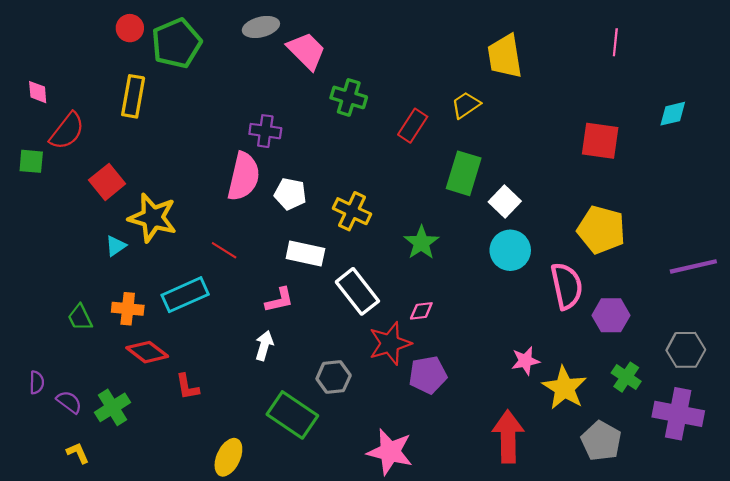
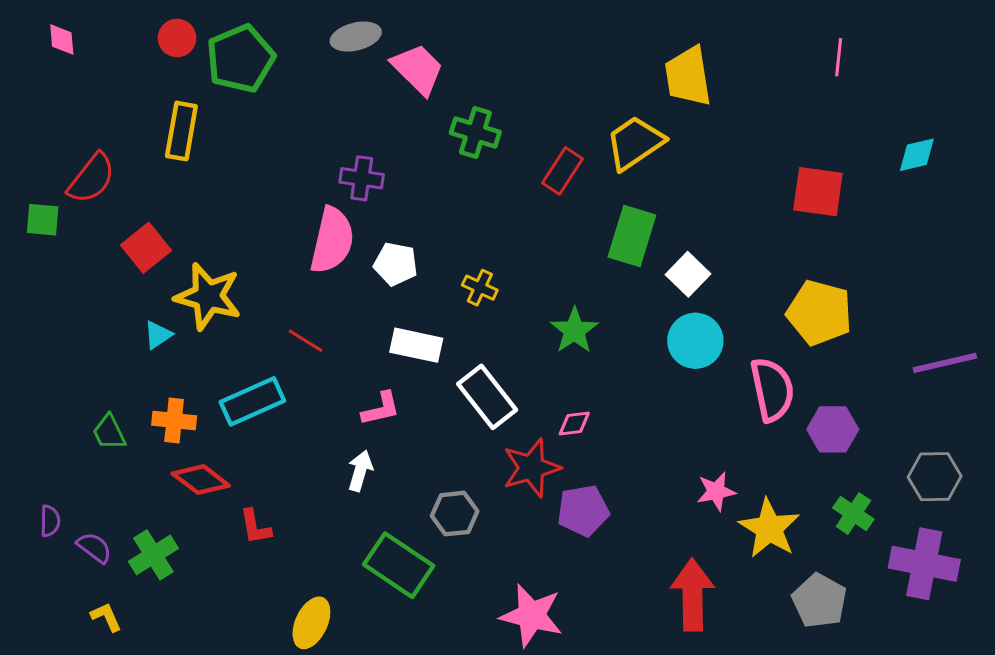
pink diamond: (38, 92) -> (62, 39), moved
yellow trapezoid: (466, 105) -> (635, 143), size x1.5
yellow cross: (352, 211) -> (480, 288), size x0.7

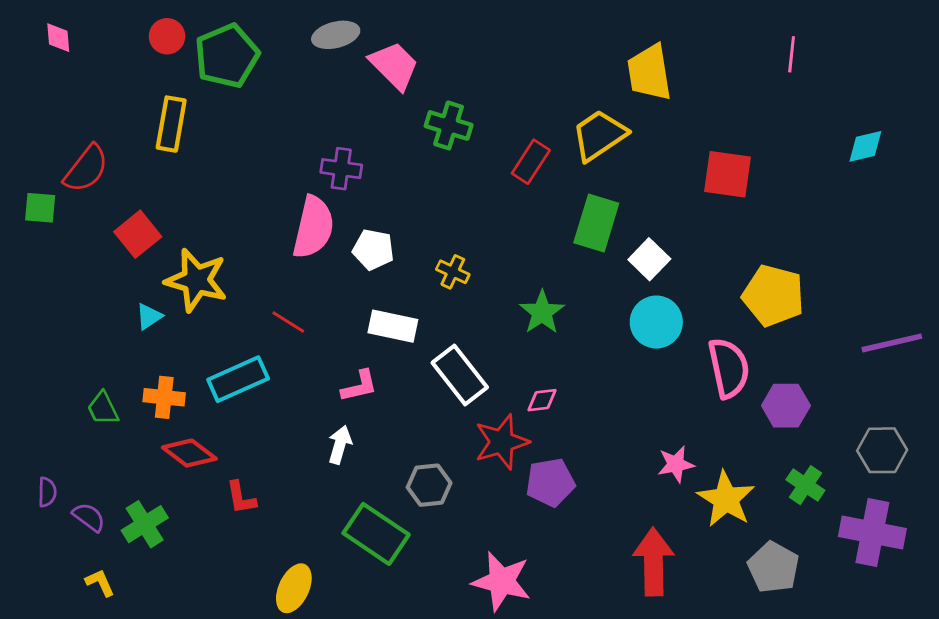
red square: (818, 192) -> (727, 174), moved

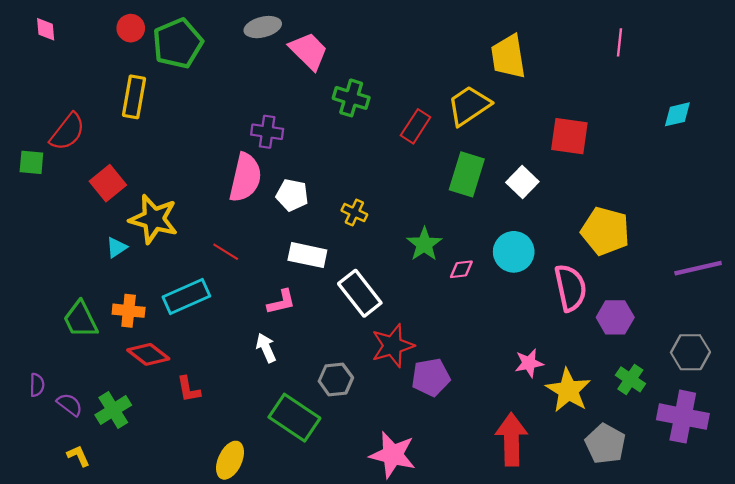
white square: (649, 259) -> (522, 182), moved
pink diamond: (542, 400) -> (461, 269), moved
green trapezoid: (103, 408) -> (81, 319), size x1.4
white arrow: (340, 445) -> (266, 348), turned -40

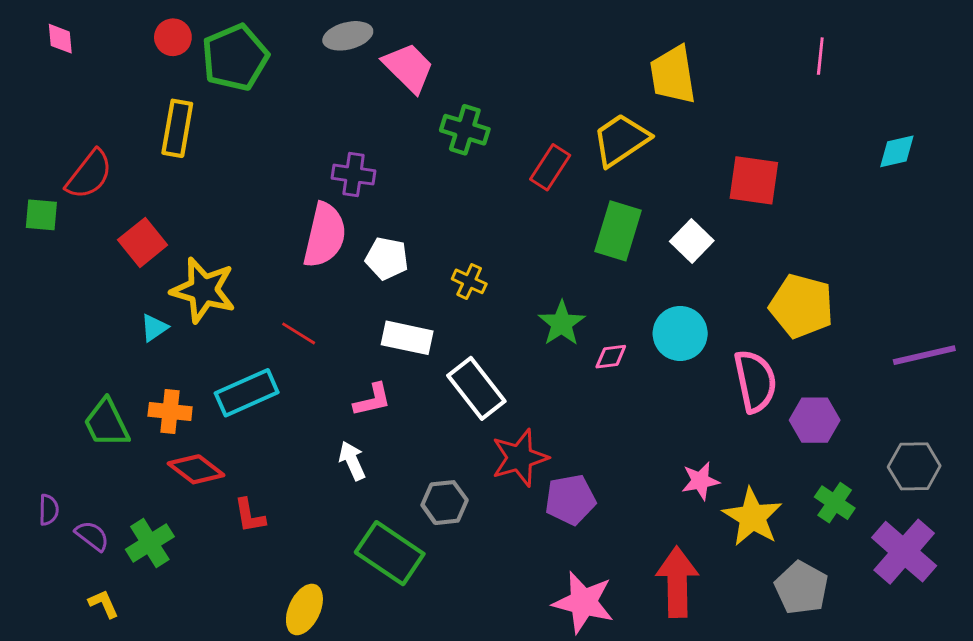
purple cross: (683, 417) -> (904, 552), turned 30
pink star: (393, 455) -> (583, 602), moved

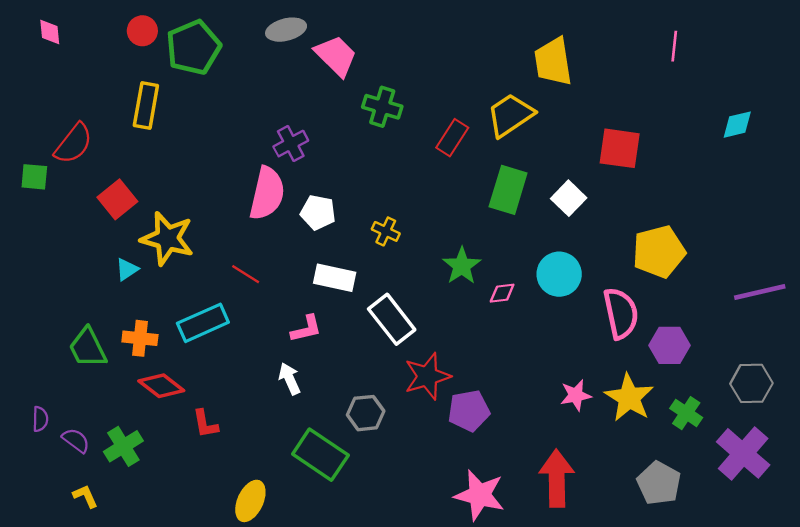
purple cross: (354, 175) -> (291, 144), turned -36
yellow pentagon: (802, 306) -> (659, 252), turned -30
yellow star: (752, 517) -> (629, 398), moved

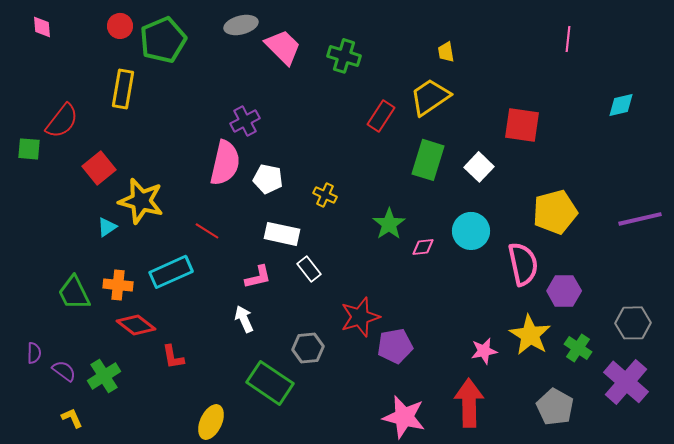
yellow trapezoid: (553, 62) -> (446, 52), moved, size x0.5
green cross: (382, 107) -> (344, 56), moved
purple line: (760, 292) -> (640, 219), moved
white rectangle: (392, 319) -> (309, 269), moved, size x0.6
pink star: (576, 395) -> (484, 351), moved

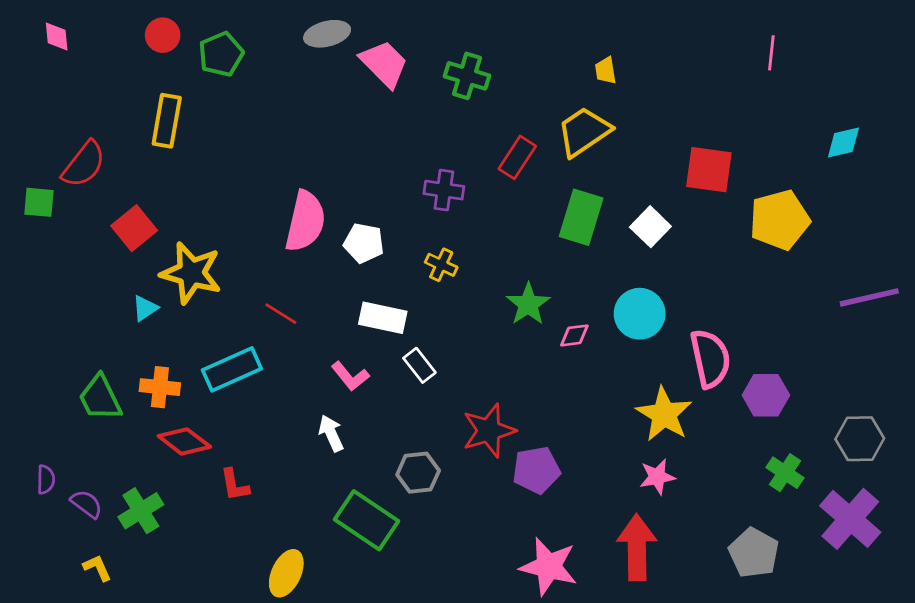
green pentagon: (163, 40) -> (221, 54), size x0.7
purple cross: (245, 121) -> (444, 190), moved, turned 36
yellow pentagon: (555, 212) -> (780, 220), moved
pink L-shape: (258, 277) -> (350, 376), turned 64
yellow star: (530, 335) -> (664, 414), moved

